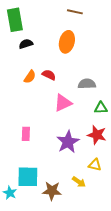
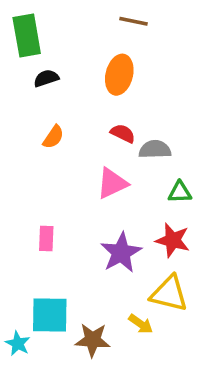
red semicircle: (49, 75) -> (123, 133), moved
yellow triangle: (95, 165) -> (169, 294), size x1.6

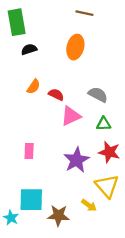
red semicircle: (123, 133) -> (56, 95), moved
gray semicircle: (155, 149) -> (98, 95), turned 30
green triangle: (180, 192) -> (104, 124), moved
yellow triangle: (169, 294) -> (107, 186), turned 35

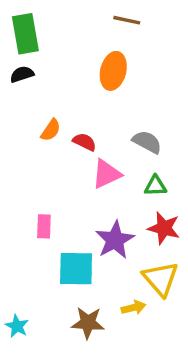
black semicircle: (29, 49) -> (22, 74), moved
cyan square: (31, 200) -> (76, 269), moved
yellow arrow: (89, 205) -> (134, 308), turned -49

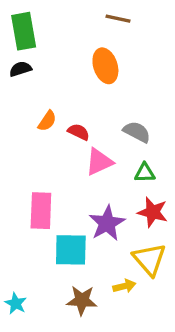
orange ellipse: (113, 71) -> (105, 66), turned -32
pink rectangle: (44, 226) -> (41, 211), size x1.6

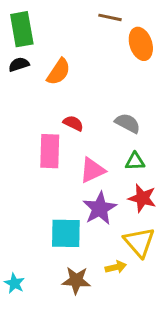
orange ellipse: (105, 66) -> (141, 44), moved
orange semicircle: (47, 121) -> (59, 72), moved, size x1.4
pink triangle: (99, 162) -> (92, 170), moved
pink rectangle: (41, 211) -> (50, 151), moved

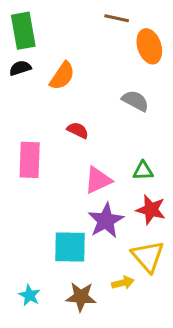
gray semicircle: (128, 123) -> (135, 101), moved
pink rectangle: (50, 151) -> (30, 160), moved
cyan star: (14, 283) -> (30, 295), moved

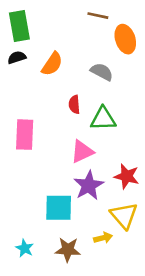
gray semicircle: (135, 101) -> (102, 72), moved
red semicircle: (78, 130) -> (74, 104), moved, turned -120
green triangle: (143, 171) -> (103, 119), moved, size x1.5

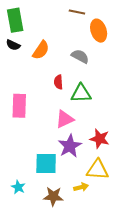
black semicircle: (17, 57) -> (13, 45), turned -136
yellow triangle: (124, 216) -> (98, 170), turned -45
cyan star: (25, 248) -> (18, 187), moved

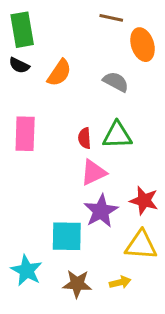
red semicircle: (58, 82) -> (85, 138), moved
pink rectangle: (19, 106) -> (25, 134), moved
cyan star: (18, 187) -> (27, 270), size x1.5
yellow arrow: (81, 187) -> (120, 282), moved

